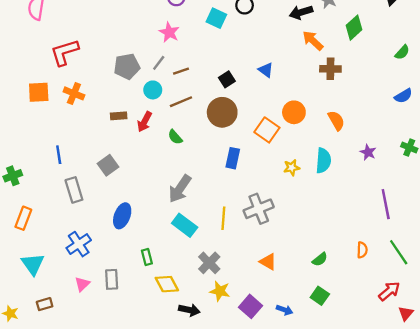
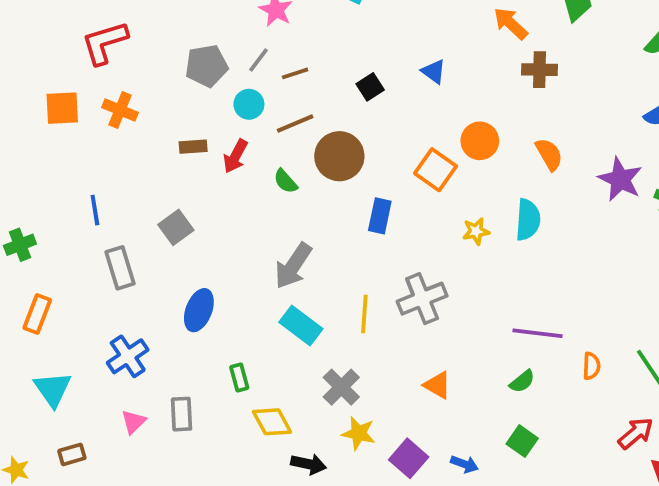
brown circle: (222, 112) -> (339, 156), moved
purple star: (368, 152) -> (620, 179), moved, size x1.6
purple line: (386, 204) -> (538, 333), moved, turned -72

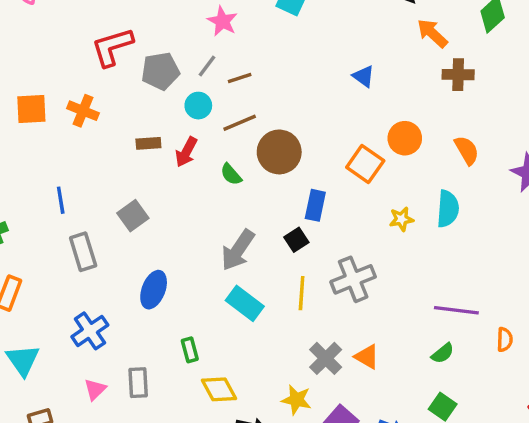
red L-shape: (105, 43) -> (112, 47), moved
black square: (370, 87) -> (296, 240), moved
gray cross: (341, 387) -> (326, 358), moved

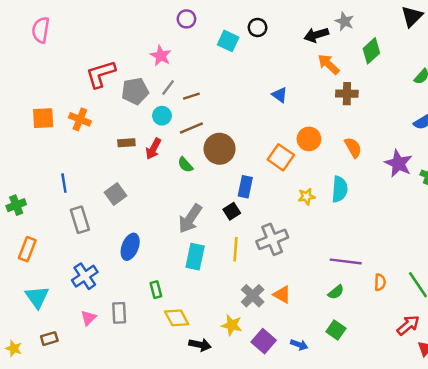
pink star: (222, 21) -> (161, 56), moved
cyan rectangle: (245, 303) -> (195, 257), turned 65

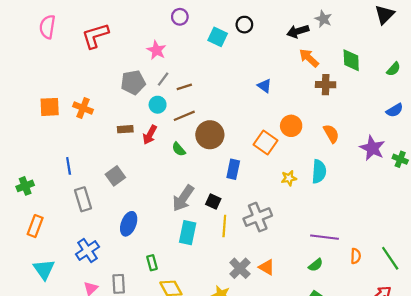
green diamond: (371, 51) -> (351, 60), moved, turned -50
red L-shape: (101, 74) -> (95, 36), moved
black square: (232, 211) -> (213, 202), moved, turned -32

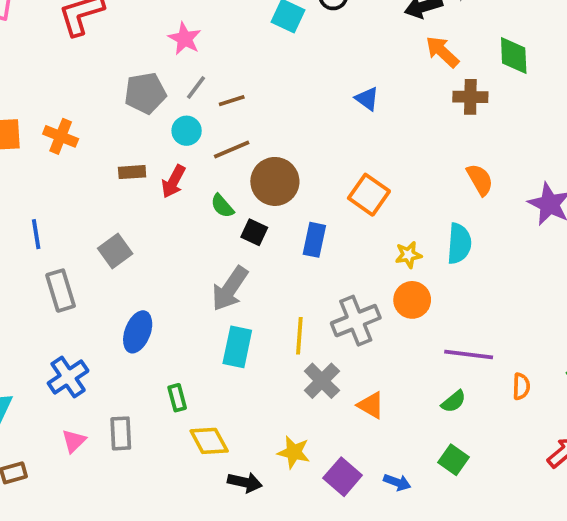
orange circle: (291, 126) -> (412, 300), moved
black square: (213, 202) -> (254, 232), moved
gray cross: (240, 268) -> (322, 381), moved

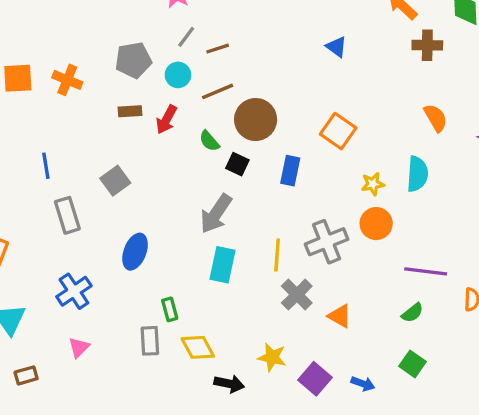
gray pentagon: (145, 93) -> (133, 60), moved
gray rectangle: (121, 433) -> (150, 341), moved

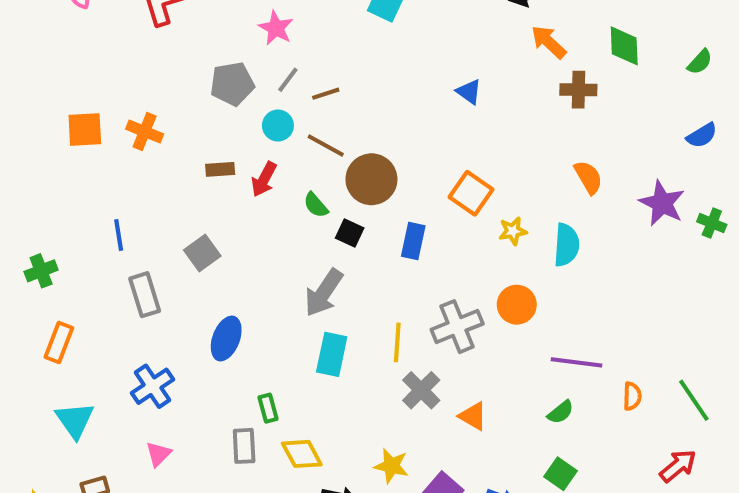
gray pentagon: (133, 60) -> (232, 84), moved
brown line: (218, 91) -> (326, 145), turned 52
yellow star: (373, 184) -> (513, 231), moved

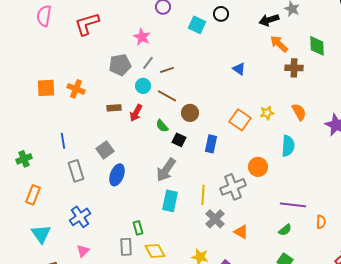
brown circle: (371, 179) -> (190, 113), size x0.7
yellow star: (513, 231) -> (267, 113), moved
orange circle: (517, 305) -> (258, 167), moved
blue ellipse: (226, 338) -> (117, 175), moved

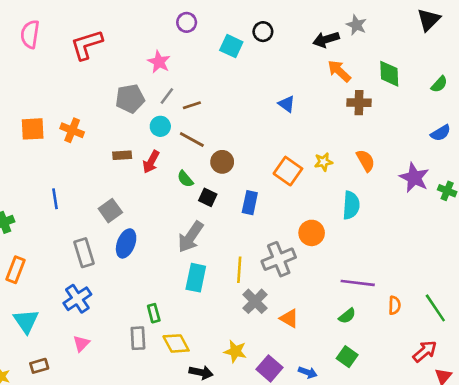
gray rectangle: (76, 171) -> (84, 253), moved

